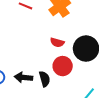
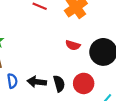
red circle: (63, 66) -> (84, 83), moved

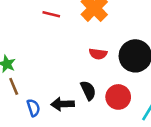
black semicircle: (59, 84) -> (88, 90), moved

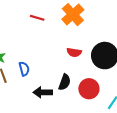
black semicircle: (88, 90) -> (65, 82), turned 42
blue semicircle: (33, 108) -> (24, 69), moved

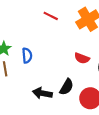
blue semicircle: (24, 69) -> (27, 56), moved

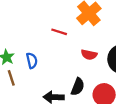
red line: (51, 16) -> (59, 32), moved

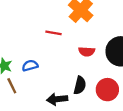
blue semicircle: (32, 61) -> (30, 66), turned -84

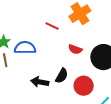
blue semicircle: (30, 66) -> (25, 48), size x1.5

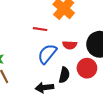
blue semicircle: (25, 48) -> (47, 54), moved, turned -35
red circle: (84, 86) -> (87, 68), moved

